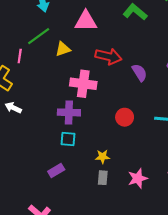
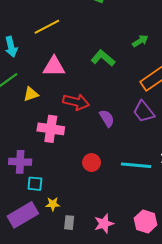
purple cross: (69, 112) -> (20, 162), moved
yellow star: (102, 157) -> (53, 204), moved
purple rectangle: (56, 170) -> (23, 215), size x1.8

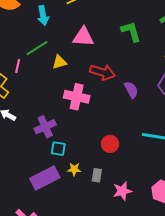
green L-shape: (103, 58) -> (131, 32), turned 30
purple cross: (20, 162) -> (45, 127), turned -30
red circle: (92, 163) -> (110, 144), moved
gray rectangle: (69, 223) -> (97, 175), moved

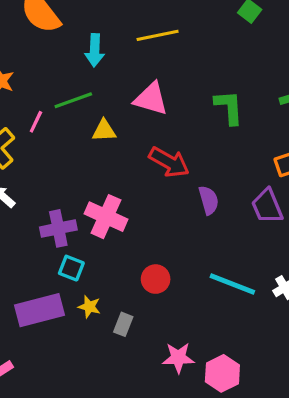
pink cross: (77, 97) -> (106, 217), moved
pink star: (122, 191) -> (178, 358), moved

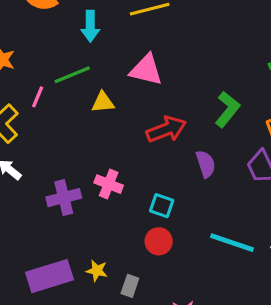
green L-shape: (229, 107) -> (227, 109), moved, turned 45
red arrow: (169, 162) -> (166, 129), turned -48
pink cross: (106, 217) -> (109, 184), size x0.7
cyan square: (71, 268) -> (162, 206), moved

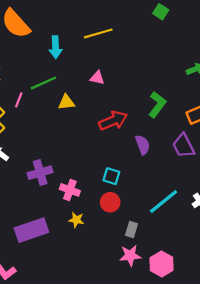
pink triangle: (146, 70) -> (97, 78), size x0.6
pink cross: (109, 184) -> (70, 190), moved
cyan line: (232, 243) -> (164, 202), turned -56
yellow star: (97, 271) -> (76, 220), moved
gray rectangle: (130, 286) -> (131, 229), moved

